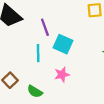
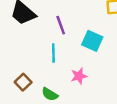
cyan square: (63, 44) -> (92, 41), moved

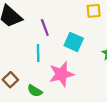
pink star: (79, 76) -> (61, 74), size x1.6

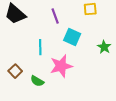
purple line: (45, 28) -> (55, 16), moved

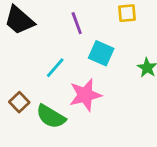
cyan line: (40, 47) -> (55, 68), turned 42
green semicircle: (37, 81) -> (51, 116), size x1.5

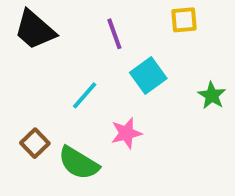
cyan square: (101, 53) -> (148, 76), turned 30
pink star: (85, 95) -> (126, 133), size x0.7

